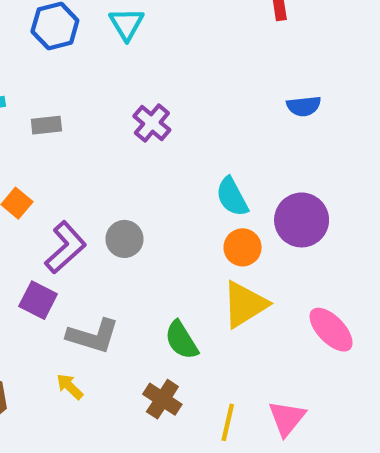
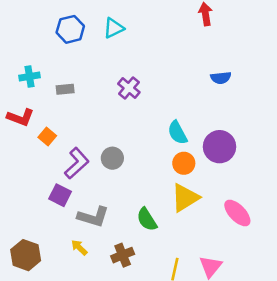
cyan triangle: (127, 24) -> (114, 28), turned 35
brown cross: (162, 399) -> (123, 255), moved, turned 35

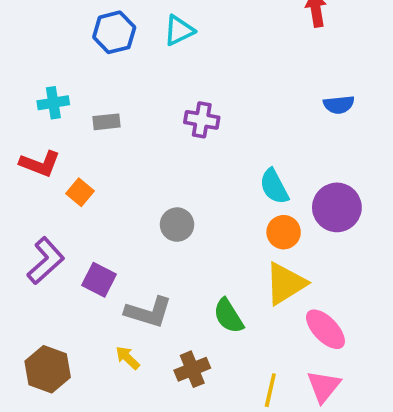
purple cross: (129, 88) -> (202, 120), turned -30
purple L-shape: (77, 163) -> (46, 261), moved
pink ellipse: (237, 213) -> (325, 329), moved

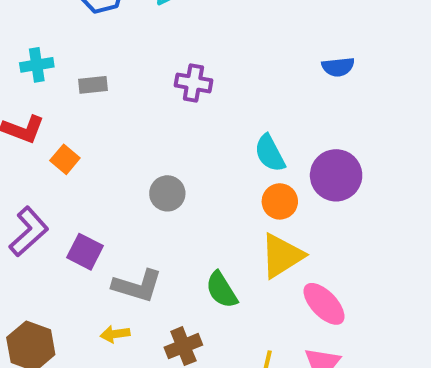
yellow arrow: (128, 358) -> (115, 334), turned -52

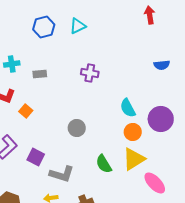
green semicircle: (222, 290) -> (104, 164), moved

